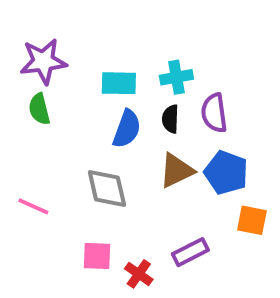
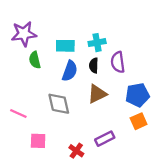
green semicircle: (39, 109) -> (35, 60), moved
blue pentagon: (226, 173) -> (137, 95), moved, turned -30
orange square: (252, 220) -> (139, 121), turned -35
pink square: (97, 256) -> (38, 141), moved

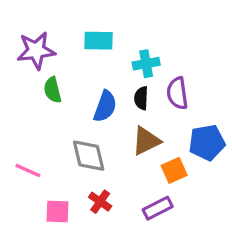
cyan rectangle: (65, 46) -> (99, 41), moved
orange square: (139, 121) -> (174, 170), moved
red cross: (76, 151) -> (100, 202), moved

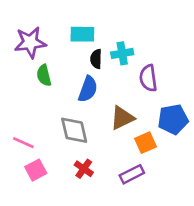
black semicircle: (141, 98) -> (96, 59), moved
pink square: (57, 211) -> (36, 170), moved, turned -30

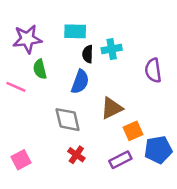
purple semicircle: (148, 78) -> (153, 70), moved
blue pentagon: (173, 119) -> (158, 150), moved
pink line: (23, 143) -> (16, 87), moved
pink square: (36, 170) -> (21, 160), moved

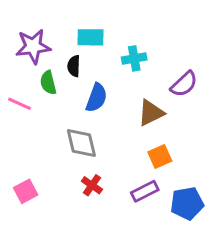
black semicircle: (88, 54) -> (74, 66), moved
purple semicircle: (153, 70) -> (184, 84), turned -125
brown triangle: (112, 108) -> (151, 113), moved
blue pentagon: (158, 150) -> (187, 203), moved

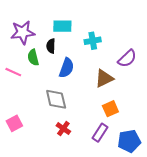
pink square: (26, 191) -> (14, 123), moved
purple rectangle: (145, 191) -> (100, 133), turned -30

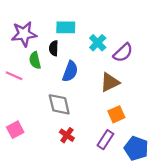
cyan cross: (93, 41) -> (98, 43), turned -35
purple semicircle: (127, 59) -> (123, 53), moved
blue pentagon: (129, 141) -> (136, 148), turned 30

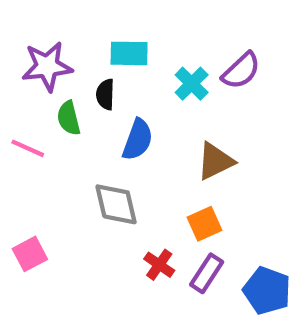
purple semicircle: (123, 53) -> (241, 71), moved
orange square: (116, 114) -> (204, 224), moved
red cross: (67, 135) -> (159, 265), moved

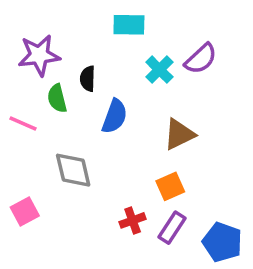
cyan rectangle: (129, 53) -> (129, 25), moved
gray diamond: (116, 204) -> (73, 170), moved
red cross: (159, 265) -> (133, 220), turned 35

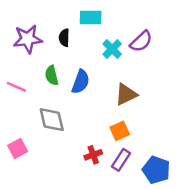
black semicircle: (88, 79) -> (64, 38), moved
green semicircle: (57, 98) -> (52, 75), moved

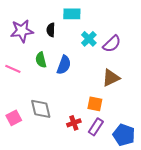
purple semicircle: (141, 41) -> (112, 44), moved
brown triangle: (126, 94) -> (111, 78), moved
gray diamond: (52, 120) -> (41, 109), moved
orange square: (120, 131) -> (95, 104), turned 35

